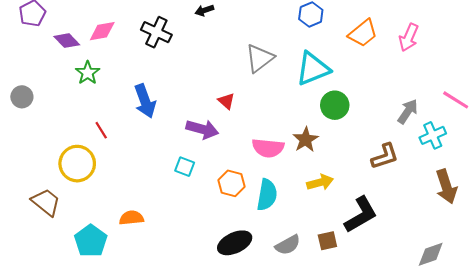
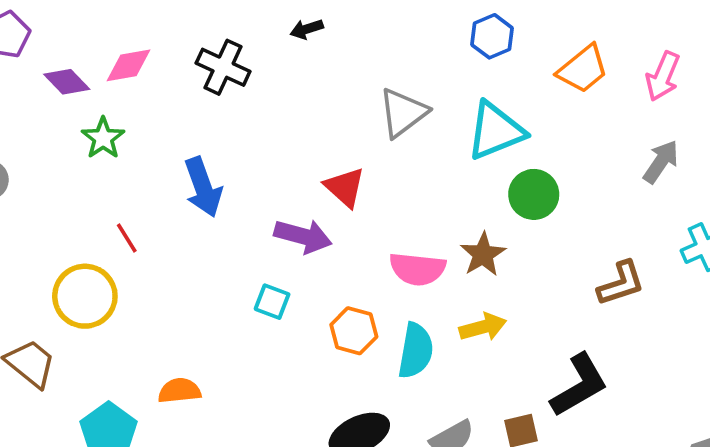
red triangle: (226, 101) -> (345, 187), size x1.4
gray arrow: (408, 111) -> (661, 162), moved
yellow arrow: (320, 182) -> (483, 327), moved

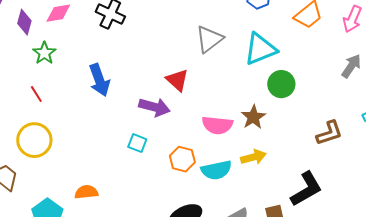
purple diamond: (67, 82) -> (24, 22), turned 60
red line: (127, 238) -> (36, 94), moved
cyan semicircle: (416, 351) -> (216, 170), turned 68

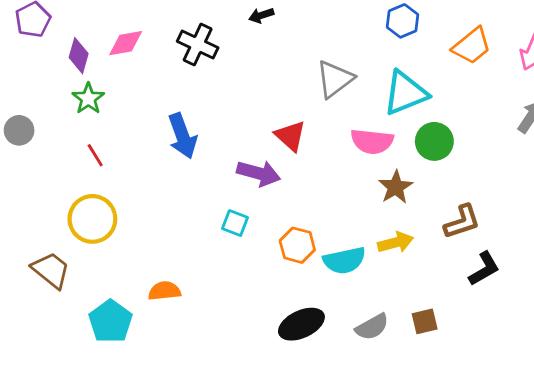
green star: (44, 53) -> (88, 98), moved
pink semicircle: (217, 125) -> (372, 141), moved
brown L-shape: (329, 133) -> (462, 222), moved
black L-shape: (306, 189) -> (484, 269), moved, size x0.7

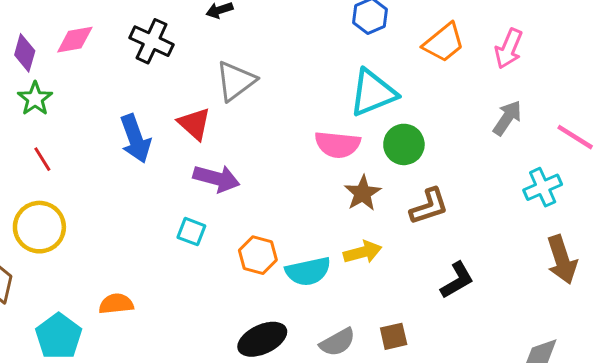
gray triangle: (335, 79) -> (236, 81), moved
red triangle: (290, 136) -> (194, 124), moved
brown L-shape: (462, 222) -> (429, 206), moved

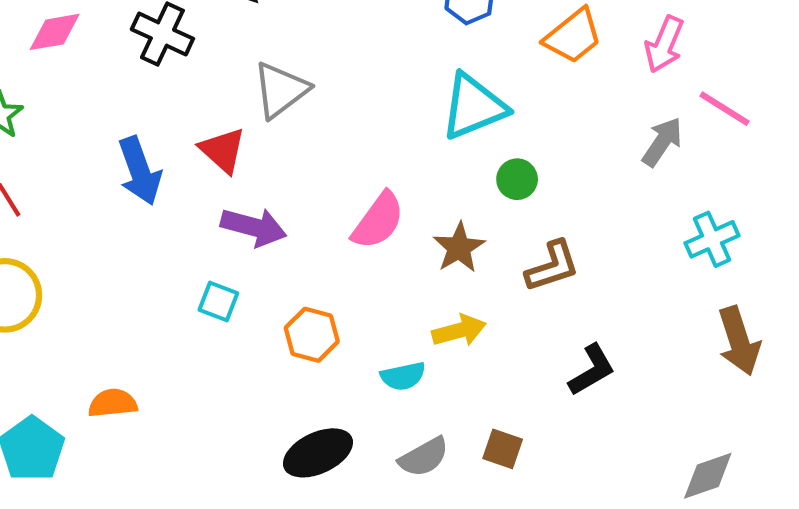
pink line: (575, 137) -> (724, 109), moved
pink semicircle: (338, 144) -> (378, 221), moved, turned -60
green circle: (404, 144) -> (517, 179), size x0.7
cyan semicircle: (308, 271) -> (403, 376), moved, size x0.7
brown square: (394, 336) -> (503, 449), turned 32

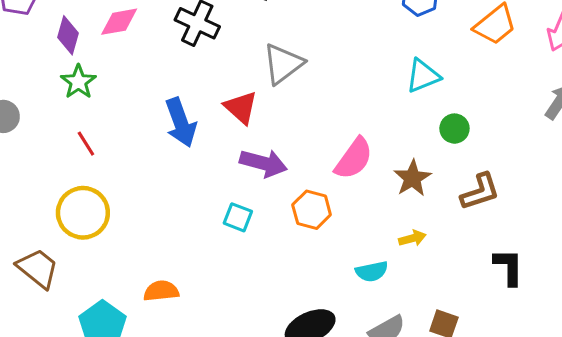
cyan triangle: (474, 107) -> (423, 76), size x0.7
yellow arrow: (459, 331) -> (412, 238), size x0.7
orange hexagon: (312, 335) -> (312, 210), moved
black L-shape: (592, 370) -> (509, 267), turned -60

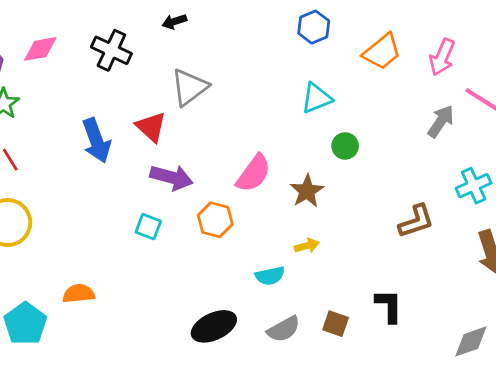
brown L-shape: (480, 192) -> (416, 221), moved
black L-shape: (509, 267) -> (389, 306), moved

